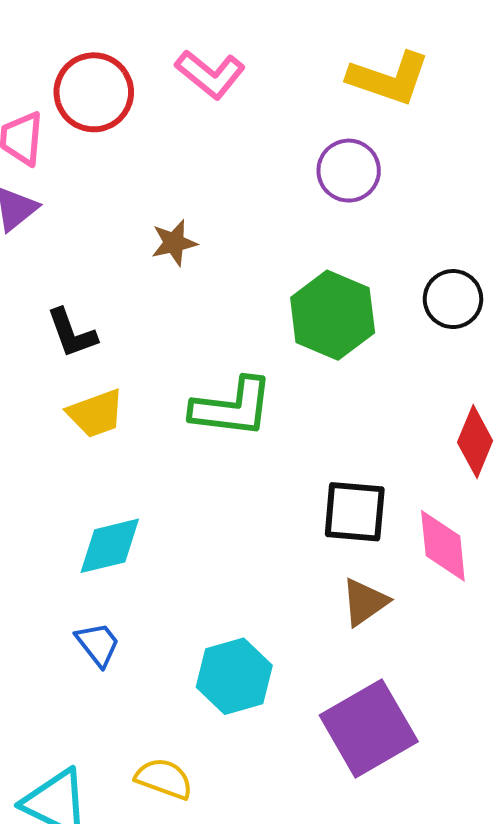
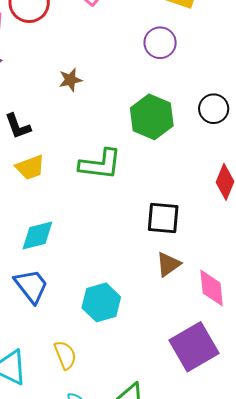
pink diamond: (443, 546) -> (212, 288), moved
blue trapezoid: (98, 644) -> (31, 286), size x1.5
purple square: (369, 728) -> (194, 347), moved
yellow semicircle: (164, 779) -> (65, 355), turned 48

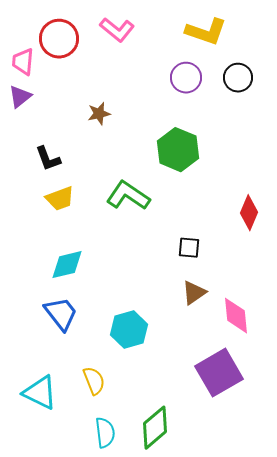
black circle: (214, 109) -> (238, 78), moved
green L-shape: (100, 164) -> (128, 196), turned -153
black square: (163, 218) -> (189, 248), size x0.7

